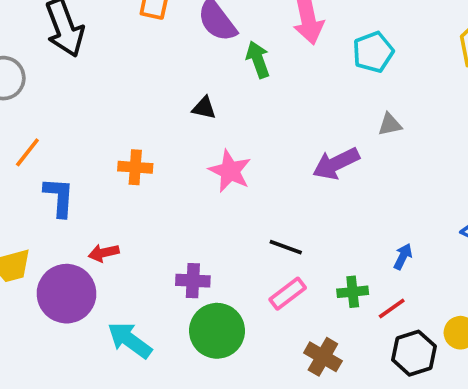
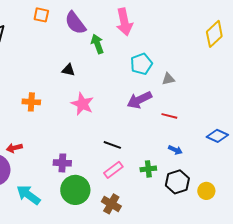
cyan pentagon: (373, 52) -> (141, 64), moved
blue arrow: (403, 256) -> (175, 150), turned 88
red line: (392, 309) -> (169, 116), moved, turned 49
black hexagon: (414, 353) -> (177, 182), moved
brown cross: (323, 357) -> (111, 204), moved

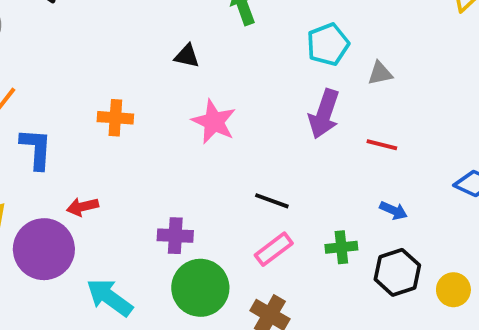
purple arrow: (139, 100) -> (324, 114), turned -45

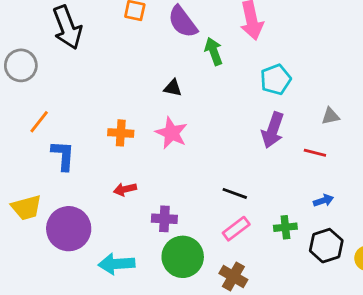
gray triangle: (380, 73) -> (330, 116), moved
pink star: (214, 122) -> (171, 133), moved
red arrow: (83, 207) -> (125, 189), moved
blue arrow: (394, 211) -> (323, 201), turned -42
cyan arrow: (110, 297) -> (117, 264), turned -40

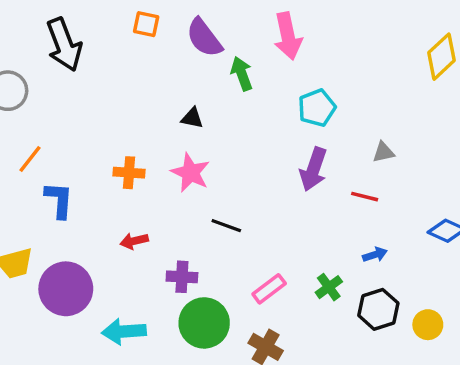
black line: (235, 193) -> (226, 226), moved
green cross: (285, 227) -> (329, 287), turned -30

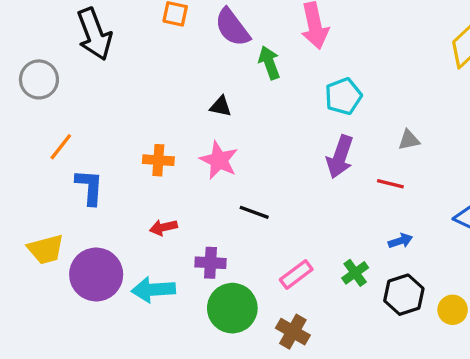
cyan arrow: (124, 331) -> (153, 290), moved

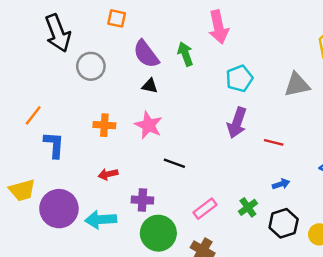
purple semicircle: (232, 27) -> (146, 54), moved
gray circle: (39, 79) -> (91, 66), moved
gray triangle: (409, 140) -> (297, 85), moved, size x1.6

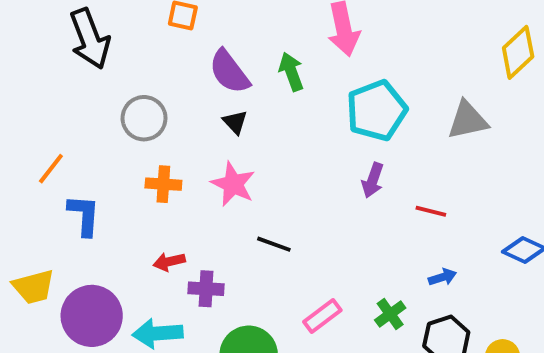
gray circle: (91, 66) -> (144, 118), moved
cyan pentagon: (239, 79) -> (377, 110), size x1.4
black triangle: (150, 86) -> (235, 122), turned 35
purple arrow: (237, 123) -> (373, 180), size x0.7
purple cross: (142, 200) -> (206, 289), moved

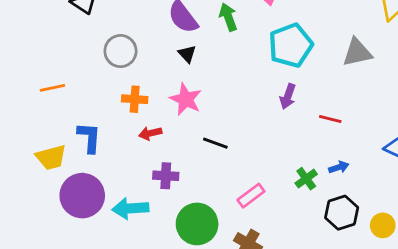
orange line: (51, 169) -> (52, 88), turned 40
blue L-shape: (84, 215) -> (89, 137), moved
red arrow: (169, 262) -> (150, 133), moved
yellow trapezoid: (34, 287) -> (51, 157), moved
green cross: (390, 314) -> (306, 179), moved

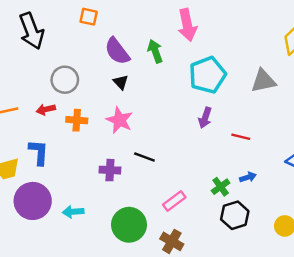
red arrow: (150, 133) -> (46, 109), moved
purple cross: (166, 176) -> (110, 170), moved
cyan arrow: (130, 208) -> (73, 212), size x0.7
black hexagon: (342, 213) -> (235, 215), moved

